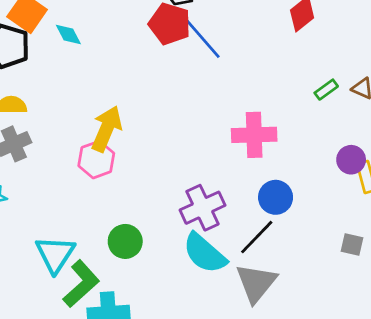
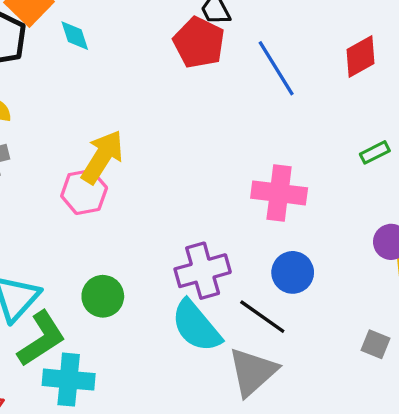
blue line: (202, 38) -> (276, 68), moved
black line: (257, 237) -> (262, 317), turned 72

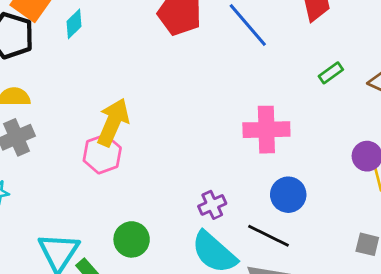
cyan diamond: (75, 36) -> (74, 24), turned 72
green rectangle: (375, 152) -> (331, 73), moved
purple cross: (203, 271) -> (212, 205), size x0.6

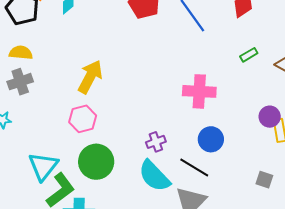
pink hexagon: (102, 154) -> (83, 119), moved
green circle: (132, 239) -> (96, 162), size x1.4

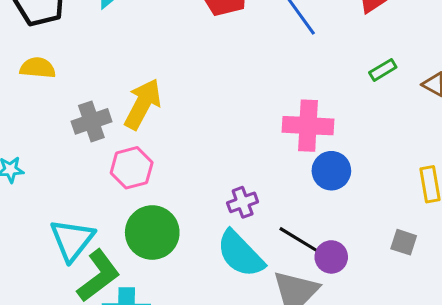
gray cross: (20, 82) -> (91, 121), moved
purple circle: (270, 117) -> (331, 257), moved
blue circle: (211, 139) -> (331, 171), moved
gray square: (264, 180) -> (404, 242), moved

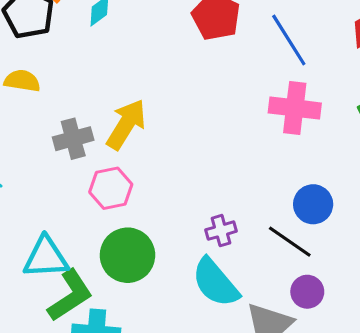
pink cross: (308, 126) -> (295, 108), moved
cyan triangle: (72, 240) -> (46, 257), turned 45
black line: (301, 241) -> (290, 242), moved

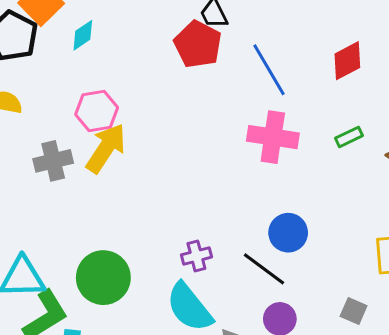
pink hexagon: (111, 188) -> (97, 111), moved

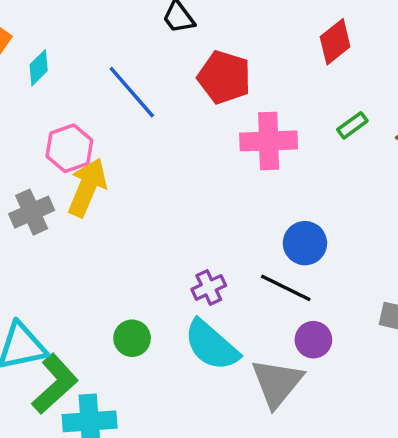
red pentagon: (198, 44) -> (224, 77), moved
blue line: (269, 70) -> (132, 92), moved
green circle: (103, 278) -> (132, 338), moved, size x0.6

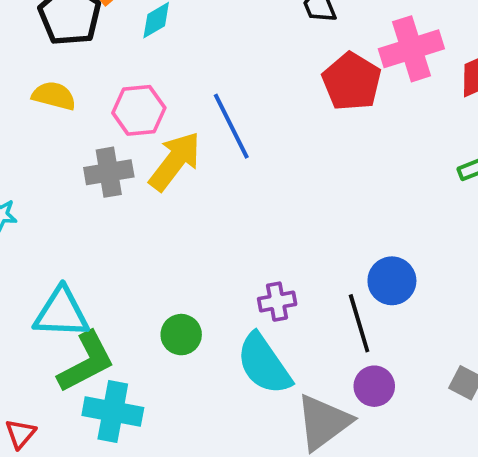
blue line: (132, 92) -> (231, 126), moved
pink cross: (269, 141) -> (411, 49), moved, turned -30
pink hexagon: (69, 148) -> (139, 110), moved
black line: (286, 288) -> (359, 323), turned 33

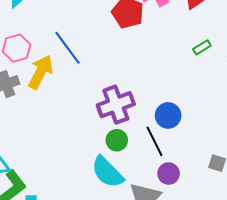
purple cross: (277, 302) -> (116, 105), moved, size x1.8
green circle: (181, 335) -> (117, 140), moved

